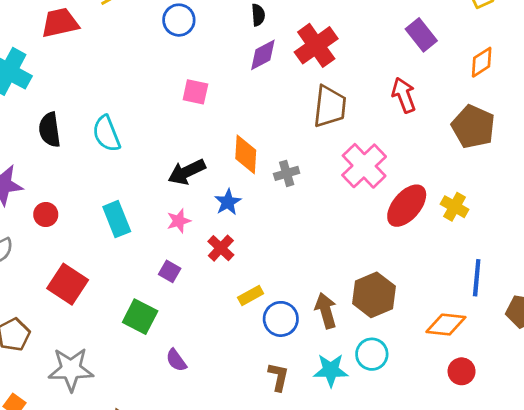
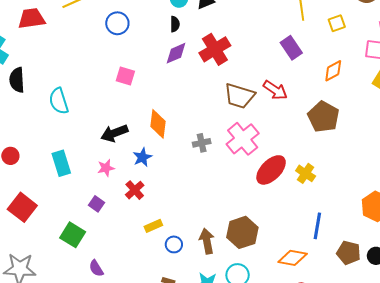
red arrow: (404, 95) -> (275, 90), turned 140
brown trapezoid: (330, 106) -> (239, 96), moved, turned 96
black semicircle: (50, 130) -> (17, 80), moved
gray cross: (287, 173) -> (202, 143), moved
blue circle: (281, 319) -> (174, 244), size x0.7

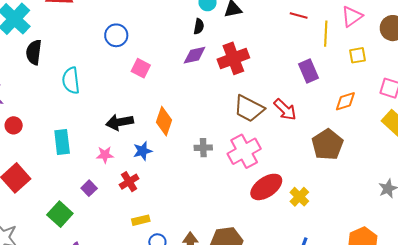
blue circle: (117, 23) -> (116, 35), moved

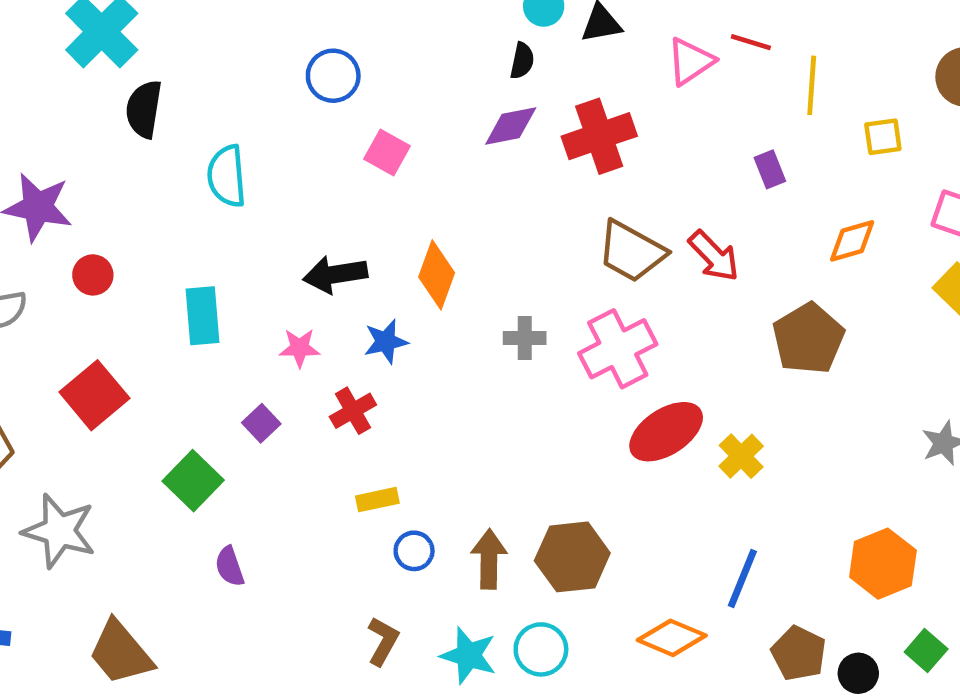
pink triangle: (352, 16) -> (690, 61), moved
purple rectangle: (308, 71) -> (770, 169), size x0.7

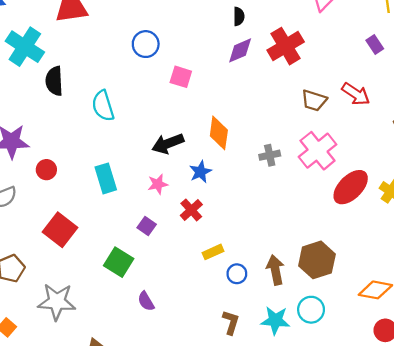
brown trapezoid: (631, 251) -> (314, 100), size x0.7

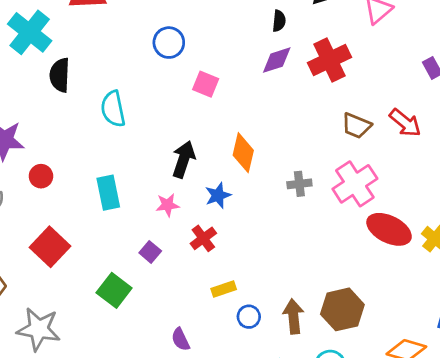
black arrow: (168, 144) -> (184, 159), turned 124
red ellipse: (351, 187) -> (389, 229), turned 66
purple semicircle: (146, 301) -> (181, 339), moved

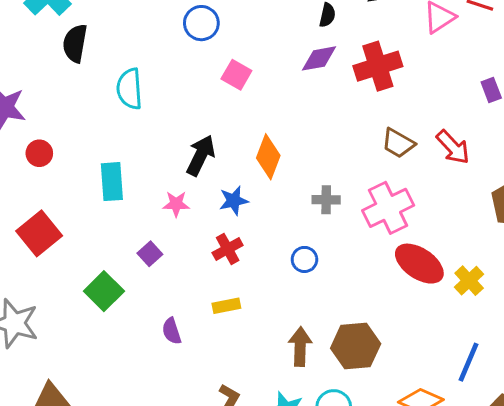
red cross: (203, 238) -> (228, 249), moved
blue circle: (249, 317) -> (304, 259), moved
purple semicircle: (181, 339) -> (172, 331), moved

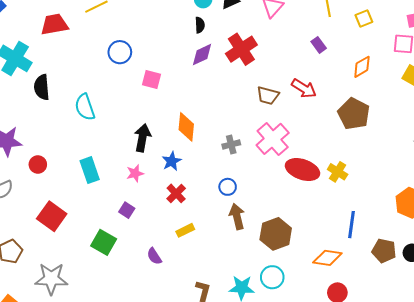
brown arrow: (300, 347) -> (237, 217), moved

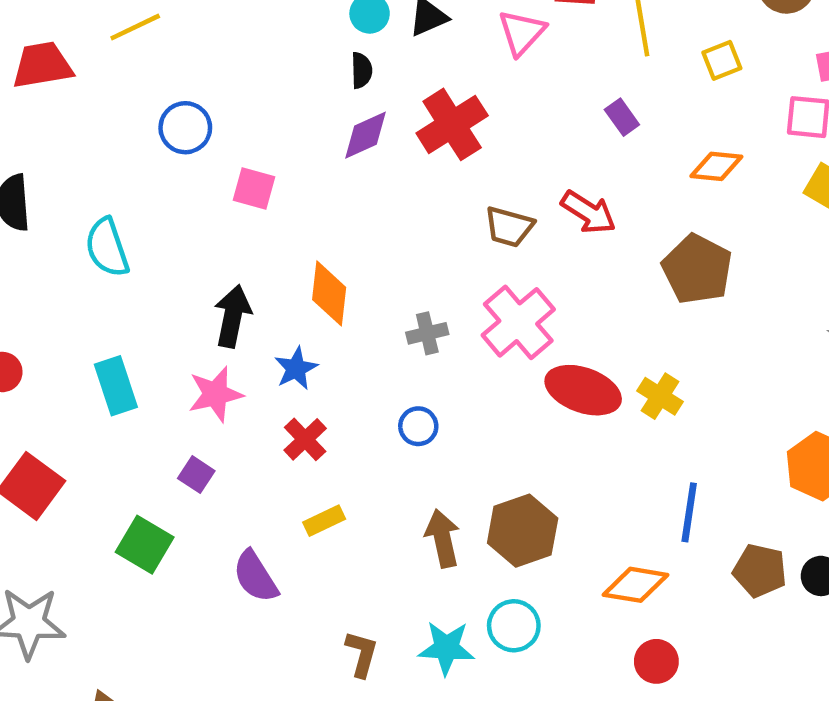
orange diamond: (362, 67) -> (716, 166), turned 35
pink star: (135, 173) -> (215, 394), size x1.4
brown arrow: (237, 217) -> (443, 538), moved
purple semicircle: (154, 256) -> (255, 577), size x1.4

